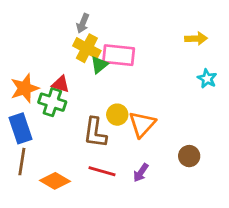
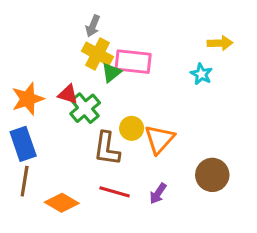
cyan star: (207, 79) -> (201, 74), moved
green cross: (52, 102) -> (85, 108), moved, turned 32
brown circle: (189, 156) -> (212, 175), size x1.4

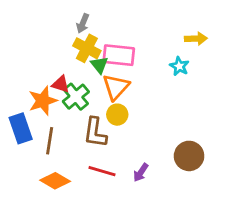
green triangle: (111, 73) -> (99, 65), turned -30
orange star: (28, 99) -> (43, 101), moved
orange triangle: (160, 139) -> (116, 87), moved
brown line: (25, 181) -> (50, 141), moved

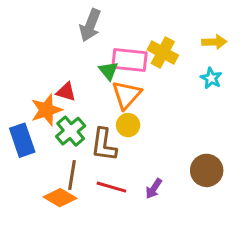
gray arrow: (83, 23) -> (90, 25), size x1.5
yellow cross: (87, 48) -> (163, 52), moved
cyan star: (179, 66) -> (211, 78), moved
green cross: (76, 97) -> (71, 131), moved
brown line: (50, 141) -> (72, 175), moved

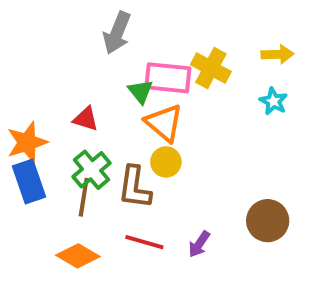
orange triangle: (127, 95) -> (164, 123), turned -32
orange star: (46, 110) -> (27, 142), moved
brown line: (72, 175) -> (84, 197), moved

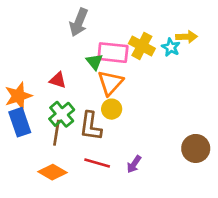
cyan star: (274, 101) -> (171, 47), moved
orange triangle: (164, 123) -> (110, 83), turned 32
brown circle: (268, 221) -> (196, 148), moved

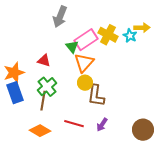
pink rectangle: (113, 53) -> (86, 40), turned -40
brown L-shape: (91, 126) -> (96, 96), moved
brown circle: (196, 148) -> (143, 130), moved

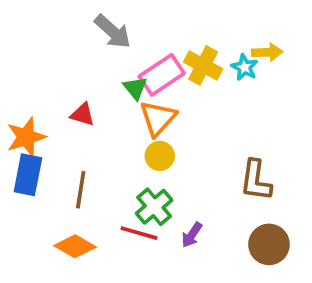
gray arrow: (60, 17) -> (113, 32), turned -70
green cross: (47, 87) -> (154, 207), moved
blue rectangle: (15, 93) -> (28, 175), turned 30
brown L-shape: (96, 96) -> (256, 180), moved

